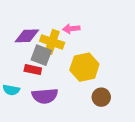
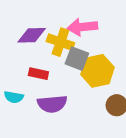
pink arrow: (71, 29) -> (82, 27), size x1.5
gray square: (41, 55) -> (77, 59), moved

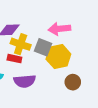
pink arrow: (82, 27) -> (59, 29), moved
yellow cross: (60, 42) -> (21, 44), moved

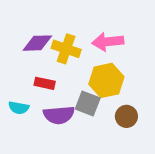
yellow cross: (21, 44) -> (66, 49), moved
gray square: (43, 47) -> (88, 103), moved

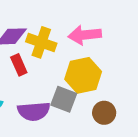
red rectangle: (45, 83) -> (19, 65), moved, turned 54

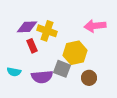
pink arrow: (85, 35) -> (95, 26), moved

